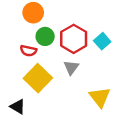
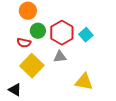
gray triangle: (71, 67) -> (60, 57), turned 48
yellow triangle: (100, 97) -> (84, 82), turned -42

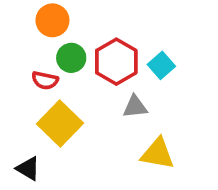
gray triangle: (60, 57) -> (135, 107), moved

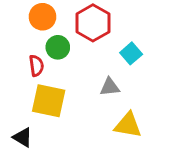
red hexagon: (116, 62) -> (93, 23), moved
red semicircle: (45, 80) -> (36, 66), turned -110
yellow square: (60, 124) -> (49, 101), turned -32

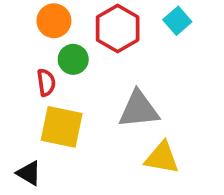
cyan square: (131, 53) -> (177, 21), moved
gray triangle: (110, 87) -> (139, 109), size x1.6

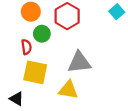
cyan square: (177, 21) -> (117, 12), moved
yellow triangle: (162, 158) -> (68, 90), moved

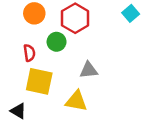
green circle: (42, 34) -> (57, 42), moved
gray triangle: (79, 62) -> (89, 70), size x0.7

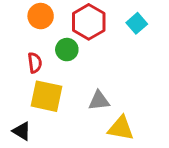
cyan square: (131, 13) -> (137, 23), moved
gray triangle: (89, 70) -> (99, 101), moved
yellow triangle: (76, 101) -> (121, 128), moved

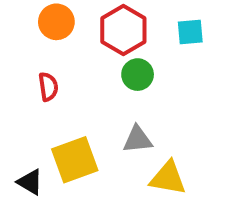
cyan square: (137, 23) -> (190, 32), turned 36
green circle: (67, 50) -> (138, 75), moved
yellow square: (46, 96) -> (75, 160), moved, turned -32

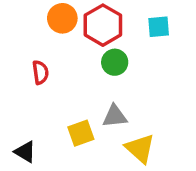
orange circle: (56, 22) -> (62, 18), moved
yellow square: (75, 160) -> (81, 133), moved, size x0.7
yellow triangle: (168, 178) -> (140, 148), turned 32

